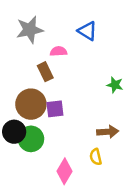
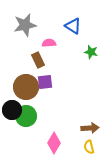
green star: (115, 85) -> (91, 52), moved
purple square: (55, 109) -> (45, 82), moved
brown arrow: (108, 132) -> (90, 128), moved
yellow semicircle: (96, 157) -> (89, 147), moved

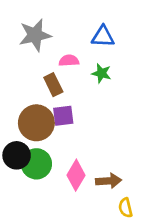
blue triangle: (73, 26) -> (103, 37), turned -30
green star: (91, 52) -> (101, 73), moved
brown arrow: (90, 128) -> (109, 181), moved
pink diamond: (54, 143) -> (76, 175), moved

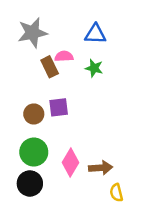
brown rectangle: (53, 85) -> (50, 67), moved
brown circle: (36, 123) -> (34, 114), size x0.6
black circle: (17, 155) -> (30, 183), moved

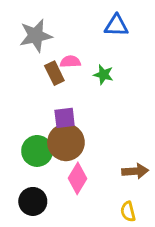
blue triangle: (95, 34) -> (116, 26), moved
brown circle: (34, 114) -> (66, 142), moved, size x1.6
green circle: (34, 152) -> (37, 151), moved
brown arrow: (101, 168) -> (135, 171), moved

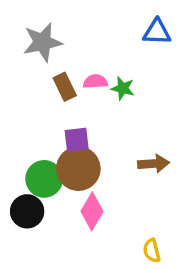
blue triangle: (116, 26) -> (157, 32), moved
pink semicircle: (70, 62) -> (95, 82), moved
brown arrow: (135, 171) -> (153, 164), moved
black circle: (33, 201) -> (27, 211), moved

